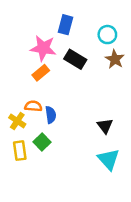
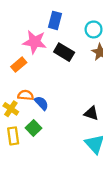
orange rectangle: (41, 73) -> (19, 65), moved
blue semicircle: (51, 115) -> (41, 103), turned -35
black triangle: (105, 126) -> (91, 113), turned -35

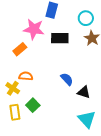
black rectangle: (64, 52) -> (60, 38), turned -30
blue semicircle: (41, 103) -> (67, 79), moved

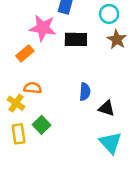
blue semicircle: (67, 79) -> (85, 92), turned 48

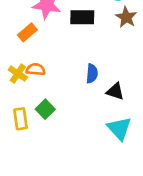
yellow cross: (16, 103) -> (18, 74), moved

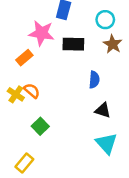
orange semicircle: (36, 69) -> (32, 91), turned 35
blue semicircle: (92, 74) -> (94, 80), moved
yellow rectangle: (21, 119) -> (24, 163), moved, turned 48

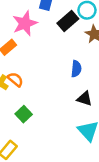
pink star: (42, 33) -> (25, 23), turned -30
black rectangle: (73, 44) -> (68, 21), moved, turned -42

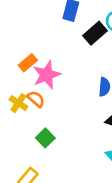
pink star: (25, 23) -> (47, 75), moved

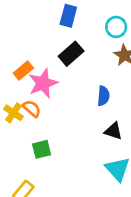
black rectangle: (95, 33) -> (71, 54), moved
green square: (45, 138) -> (42, 149), turned 30

